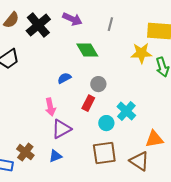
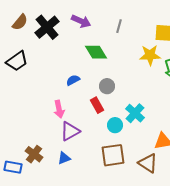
red rectangle: (88, 103) -> (97, 105), turned -56

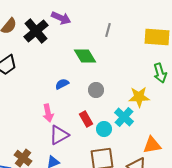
purple arrow: (81, 21) -> (61, 18), moved
yellow star: (150, 55) -> (139, 97), moved
red rectangle: (97, 105) -> (86, 119), moved

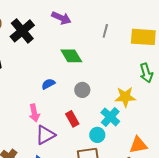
purple arrow: (61, 18) -> (61, 18), moved
gray line: (108, 30) -> (105, 31), moved
cyan circle: (104, 129) -> (97, 135), moved

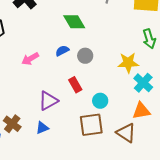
blue semicircle: (48, 84) -> (62, 51), moved
pink arrow: (34, 113) -> (30, 59), moved, turned 72
cyan cross: (110, 117) -> (143, 83), moved

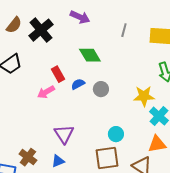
red rectangle: (75, 85) -> (58, 74), moved
purple triangle: (48, 101) -> (64, 134), turned -35

